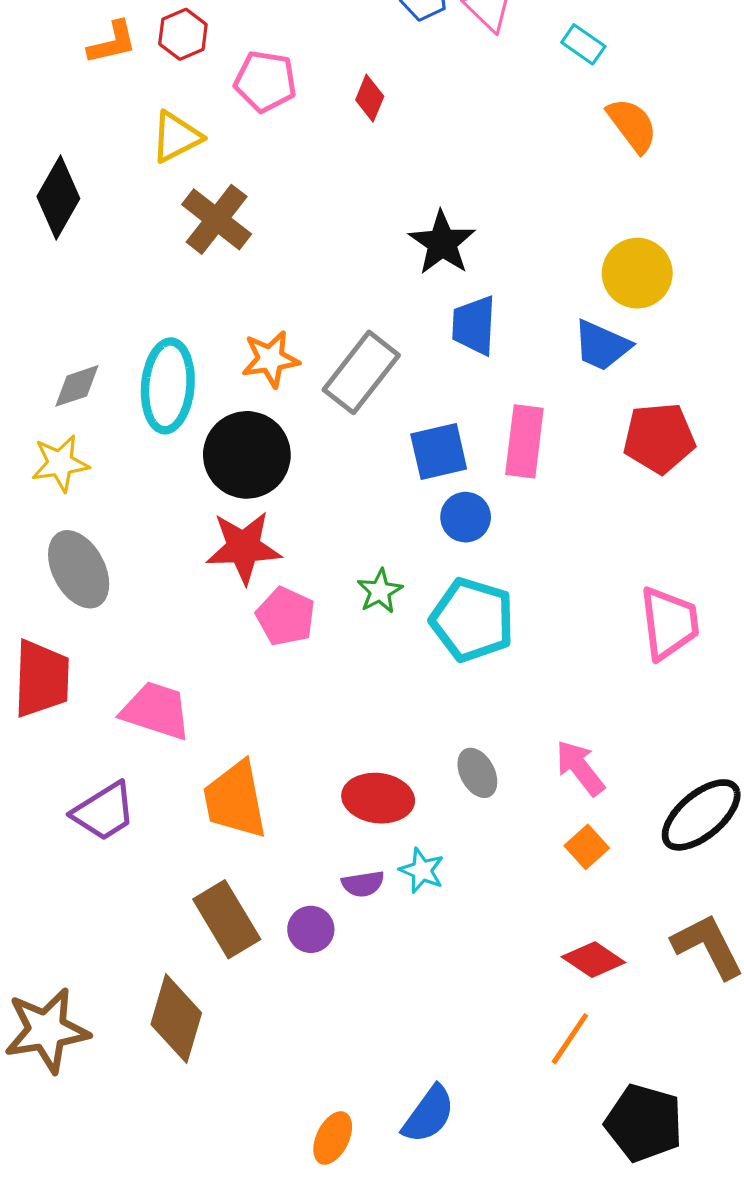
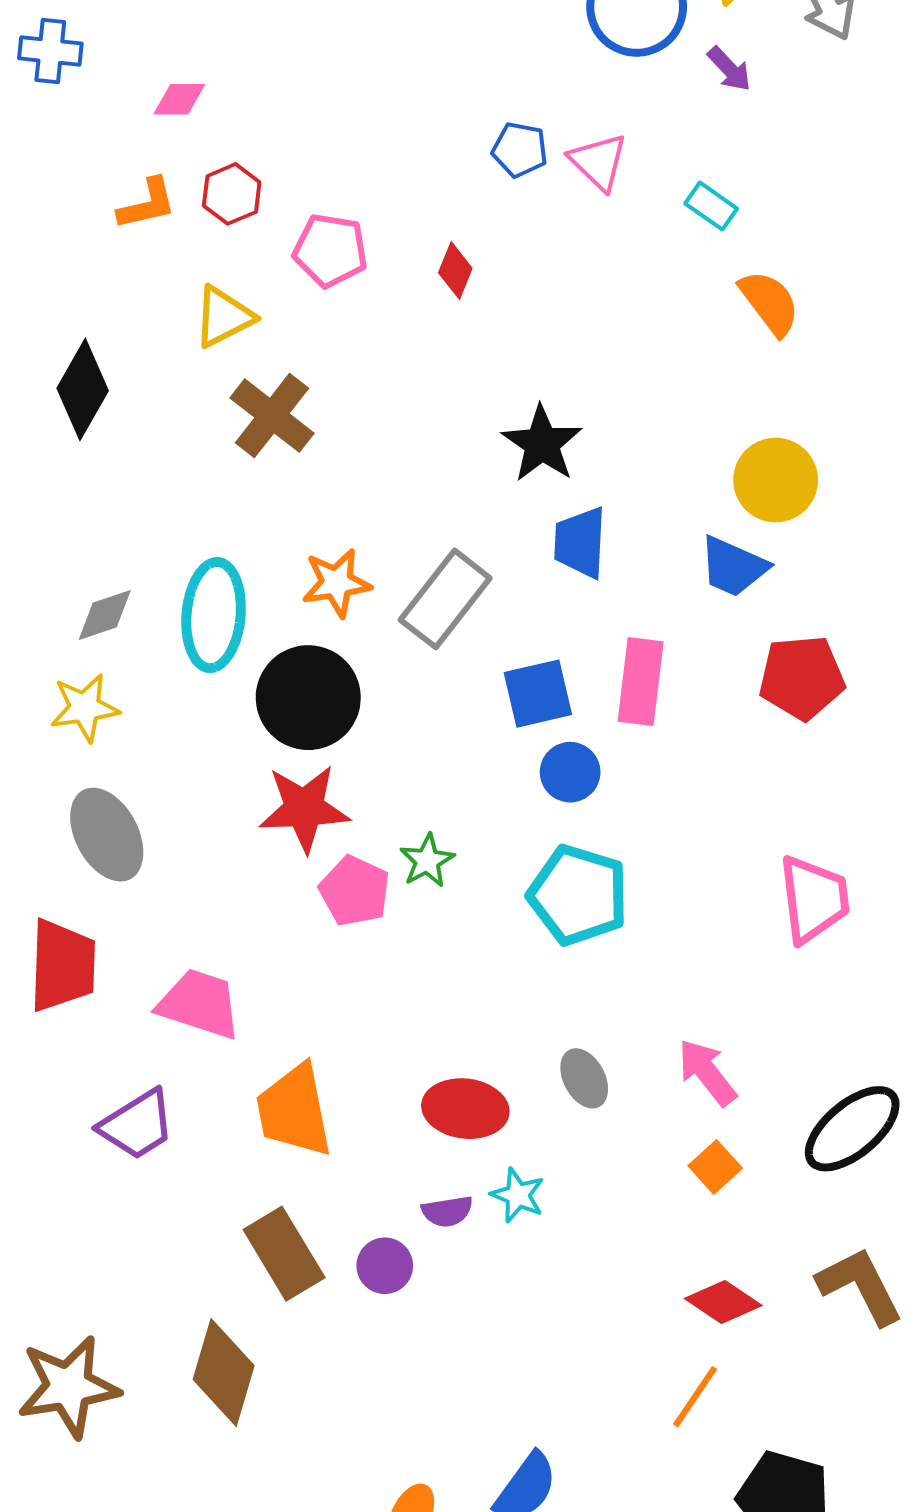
green star: (380, 591) -> (427, 861), moved

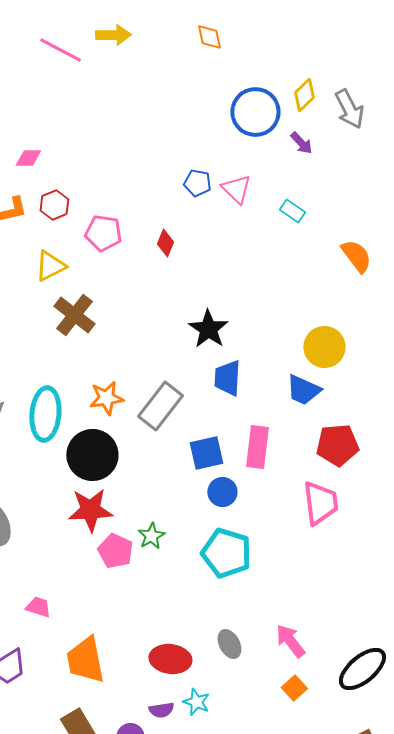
orange semicircle: (770, 303) -> (356, 256), moved
pink trapezoid: (814, 899) -> (320, 503), moved
pink trapezoid: (199, 1004) -> (38, 607), size x0.6

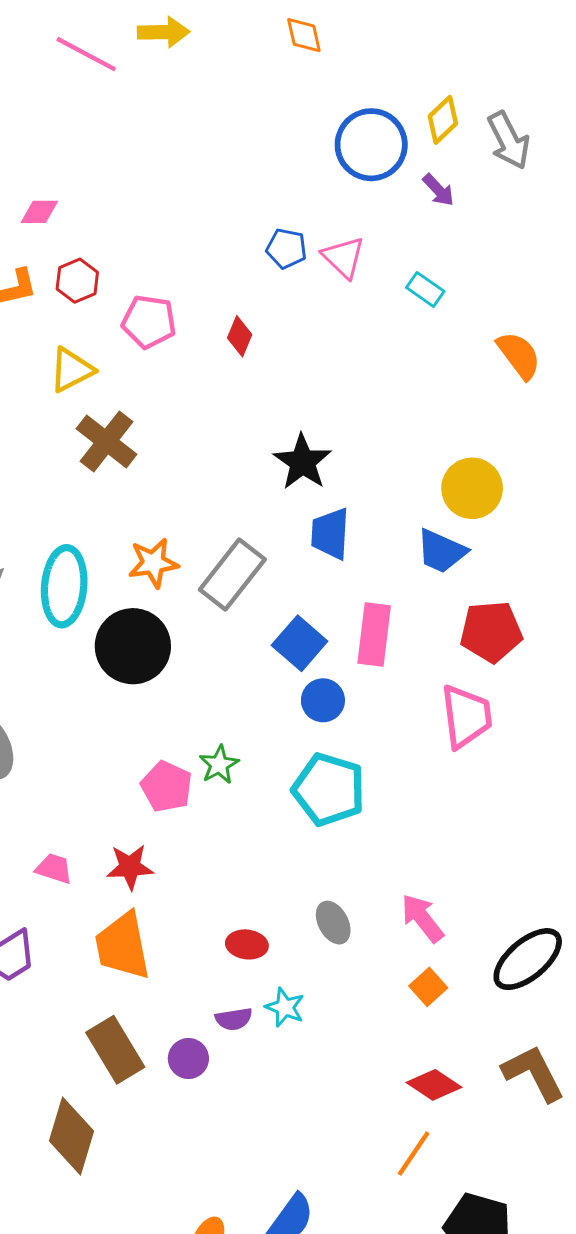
blue square: (206, 453) -> (300, 643), turned -36
red star: (90, 510) -> (130, 867), moved, size x0.7
red ellipse: (170, 659) -> (247, 944), size x0.7

